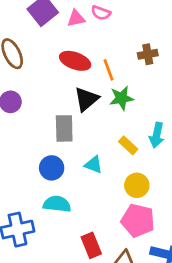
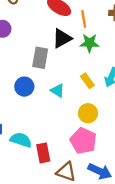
cyan semicircle: (57, 204) -> (21, 140), moved

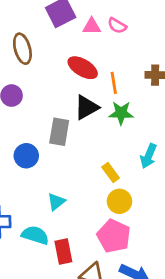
yellow rectangle: (87, 81) -> (111, 173), moved
blue circle: (24, 87) -> (26, 156), moved
cyan triangle: (57, 91) -> (56, 202), moved, turned 48

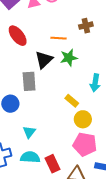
red ellipse: (83, 68) -> (18, 36), moved, turned 35
orange line: (114, 83) -> (59, 38), turned -63
cyan triangle: (56, 202) -> (29, 132), moved

